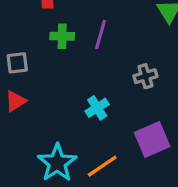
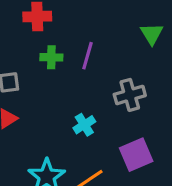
gray cross: (145, 76) -> (130, 95), size x1.4

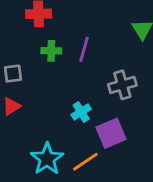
purple square: (136, 155) -> (111, 133), moved

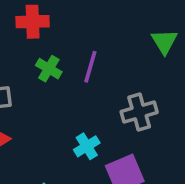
green cross: (51, 51) -> (49, 69), turned 30

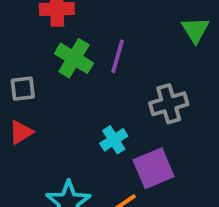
green cross: (49, 69) -> (74, 58), size x1.4

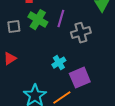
gray square: (23, 89) -> (14, 27), moved
gray cross: (169, 104) -> (81, 33), moved

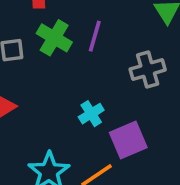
gray cross: (81, 33) -> (148, 70), moved

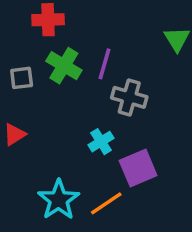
gray cross: (148, 70) -> (129, 97), moved, turned 32

